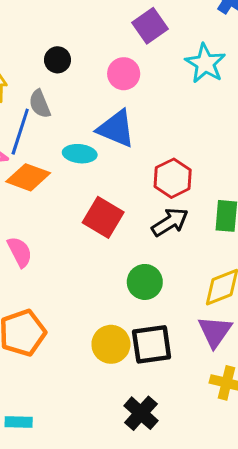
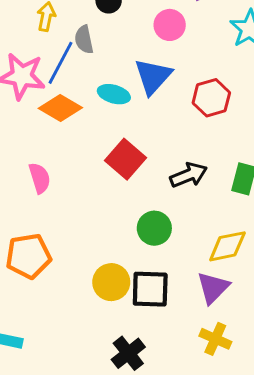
blue triangle: (116, 129) -> (153, 76), turned 39
red hexagon: (173, 178) -> (211, 98), moved

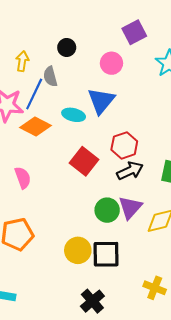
red hexagon: (211, 98) -> (124, 145), moved
purple triangle: (213, 288) -> (130, 207), moved

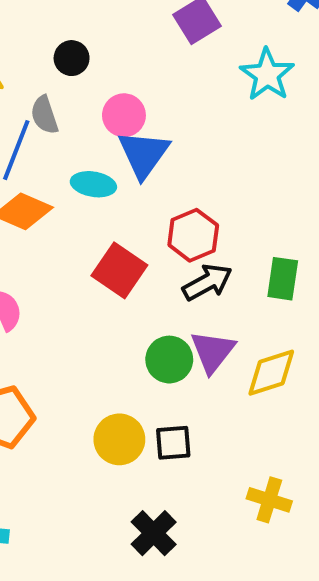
pink circle: (111, 63) -> (124, 115), moved
black square: (106, 254) -> (173, 443), size x0.7

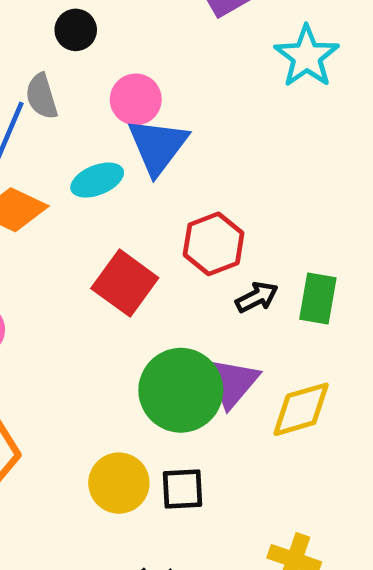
cyan ellipse: (93, 184) -> (97, 180), turned -33
black arrow: (207, 282) -> (257, 297), moved, size x0.7
green circle: (169, 360) -> (181, 390), size x1.5

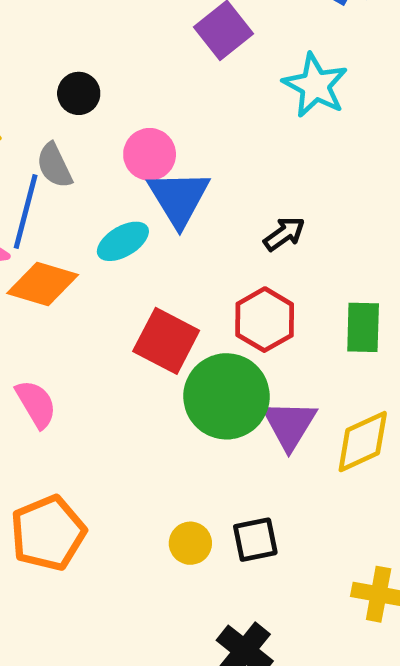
red hexagon: (214, 244) -> (265, 320), moved
black arrow: (257, 297) -> (284, 234), moved
green circle: (181, 390) -> (227, 396), moved
yellow circle: (119, 483) -> (190, 543), size x0.7

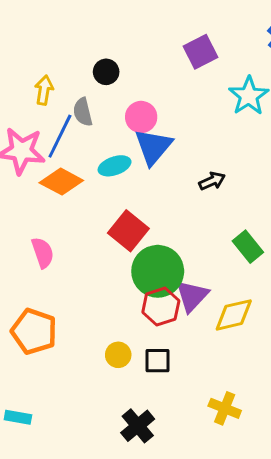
red hexagon: (265, 320) -> (161, 307), moved
green rectangle: (363, 327) -> (248, 247), turned -52
orange pentagon: (48, 533) -> (34, 331), turned 30

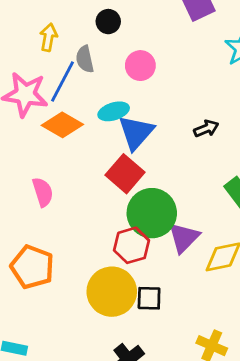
blue triangle: (153, 147) -> (136, 132), moved
red hexagon: (161, 307) -> (132, 245), moved
yellow circle: (118, 355) -> (112, 292), size x2.0

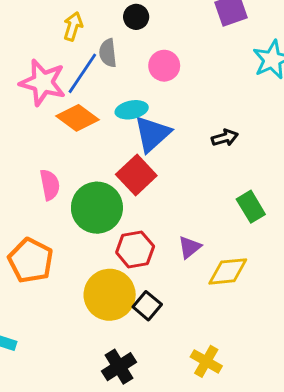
green circle: (152, 213) -> (97, 208), moved
purple triangle: (184, 238) -> (190, 247), size x0.7
black square: (149, 298) -> (147, 306), turned 32

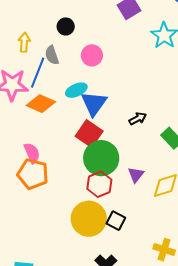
black arrow: (225, 138) -> (138, 119), moved
green circle: (97, 208) -> (101, 158), moved
orange pentagon: (31, 260) -> (33, 174), moved

